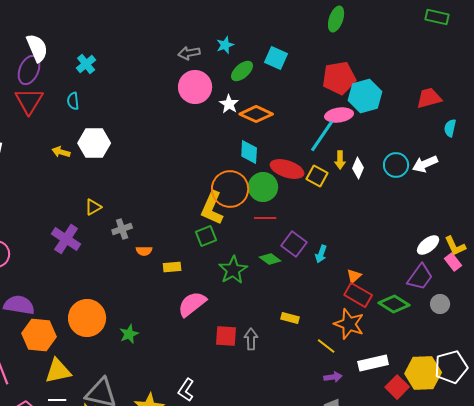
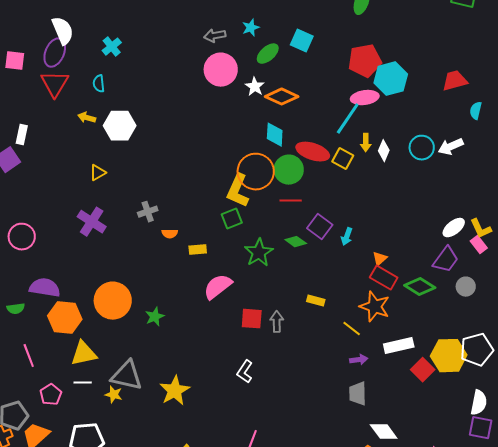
yellow arrow: (61, 152) -> (87, 118), moved
yellow triangle: (93, 207) -> (98, 173), moved
white L-shape: (186, 390) -> (245, 372), moved

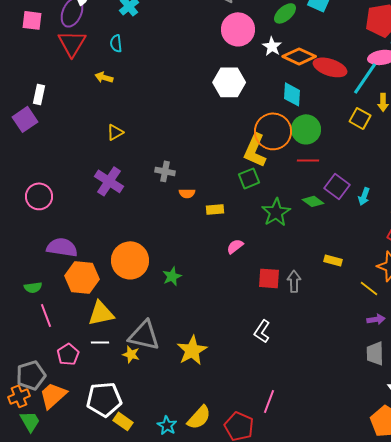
white hexagon: (120, 126) -> (229, 82), moved
red ellipse: (313, 152) -> (330, 67), moved
gray cross: (148, 212) -> (165, 171), turned 30
pink semicircle: (218, 287) -> (235, 246), size x0.6
green semicircle: (16, 309) -> (33, 287), moved

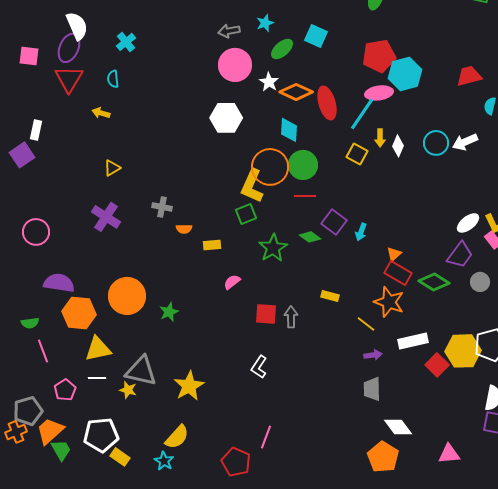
red ellipse: (330, 67) -> (327, 103), turned 56
yellow semicircle: (199, 417) -> (177, 437), moved
green trapezoid: (30, 421) -> (61, 450), moved

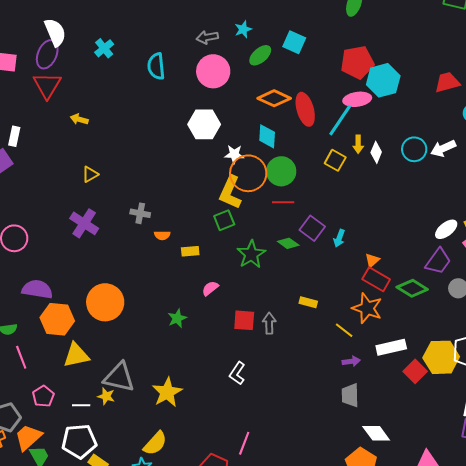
cyan semicircle: (113, 79) -> (156, 66), moved, size x1.5
white star: (269, 82) -> (234, 154), moved, turned -30
green star: (169, 312) -> (177, 318), moved
white line: (97, 378) -> (81, 405), moved

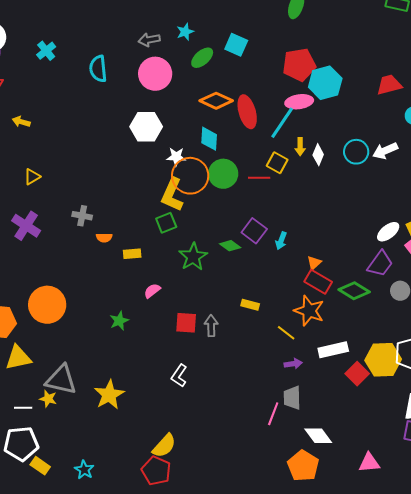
red line: (283, 202) -> (259, 178), moved
yellow semicircle: (155, 443) -> (164, 446), moved
pink line: (244, 443) -> (273, 414), moved

